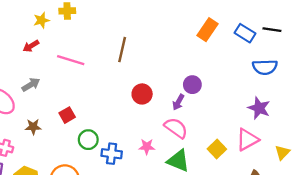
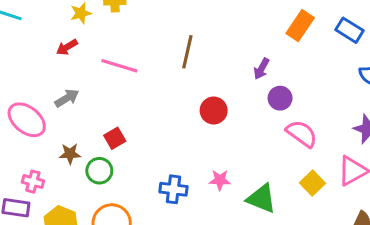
purple arrow: (178, 102) -> (262, 69), moved
pink semicircle: (176, 128) -> (302, 134), moved
green circle: (88, 140) -> (99, 171), moved

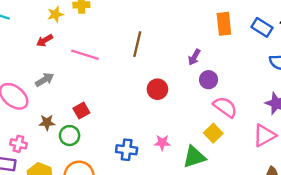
orange rectangle: (300, 26) -> (224, 24), turned -40
yellow square: (312, 183) -> (213, 133), moved
green triangle: (262, 199) -> (194, 157), turned -40

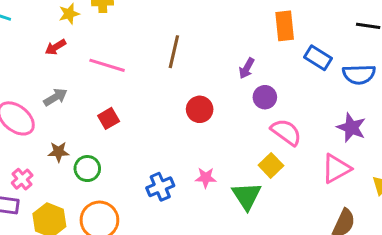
blue rectangle: (262, 27) -> (318, 58), moved
red square: (81, 111) -> (109, 118), moved
pink cross: (18, 144) -> (22, 179), turned 35
blue cross: (127, 150) -> (160, 187), turned -30
green triangle: (194, 157) -> (247, 196), turned -45

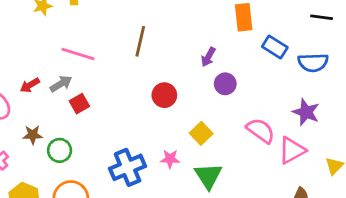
red arrow: (55, 47) -> (30, 85), moved
gray arrow: (55, 97) -> (61, 84), moved
pink semicircle: (286, 132) -> (261, 131), moved
yellow square: (271, 165) -> (201, 133), moved
blue cross: (160, 187) -> (128, 167), size x1.4

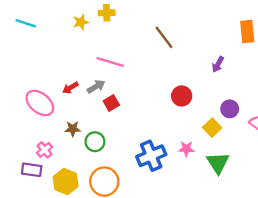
brown line: (140, 41) -> (164, 37), moved, turned -50
purple circle: (225, 84) -> (230, 109), moved

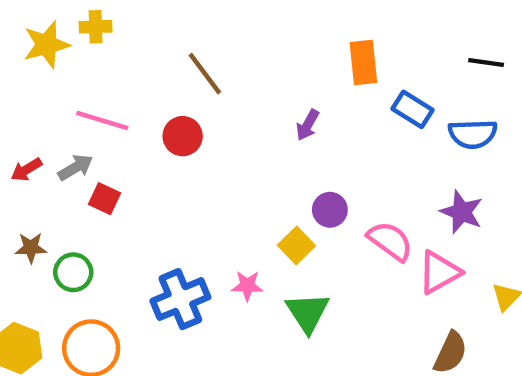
yellow star: (81, 22) -> (46, 45), size x1.5
red circle: (182, 96) -> (183, 136), moved
red square: (111, 103) -> (104, 199), turned -35

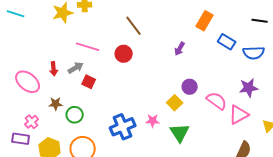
orange rectangle: (363, 62) -> (205, 21), turned 36
red arrow: (26, 170) -> (54, 69), turned -64
purple star: (462, 212) -> (249, 88), turned -30

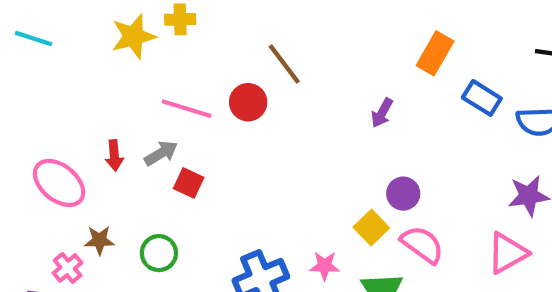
red circle: (124, 54) -> (248, 102), moved
pink semicircle: (217, 101) -> (422, 245), moved
brown star: (56, 104) -> (99, 240), moved

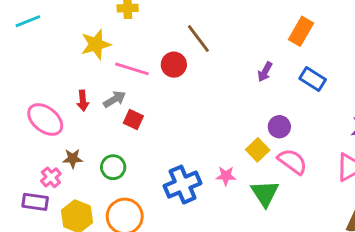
yellow star: (133, 36) -> (96, 44), moved
cyan line: (34, 38) -> (28, 21), turned -40
blue rectangle: (482, 98) -> (313, 79), moved

